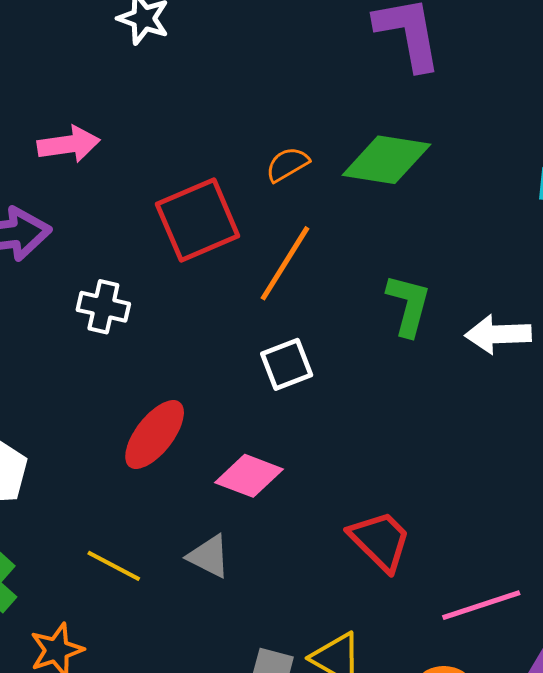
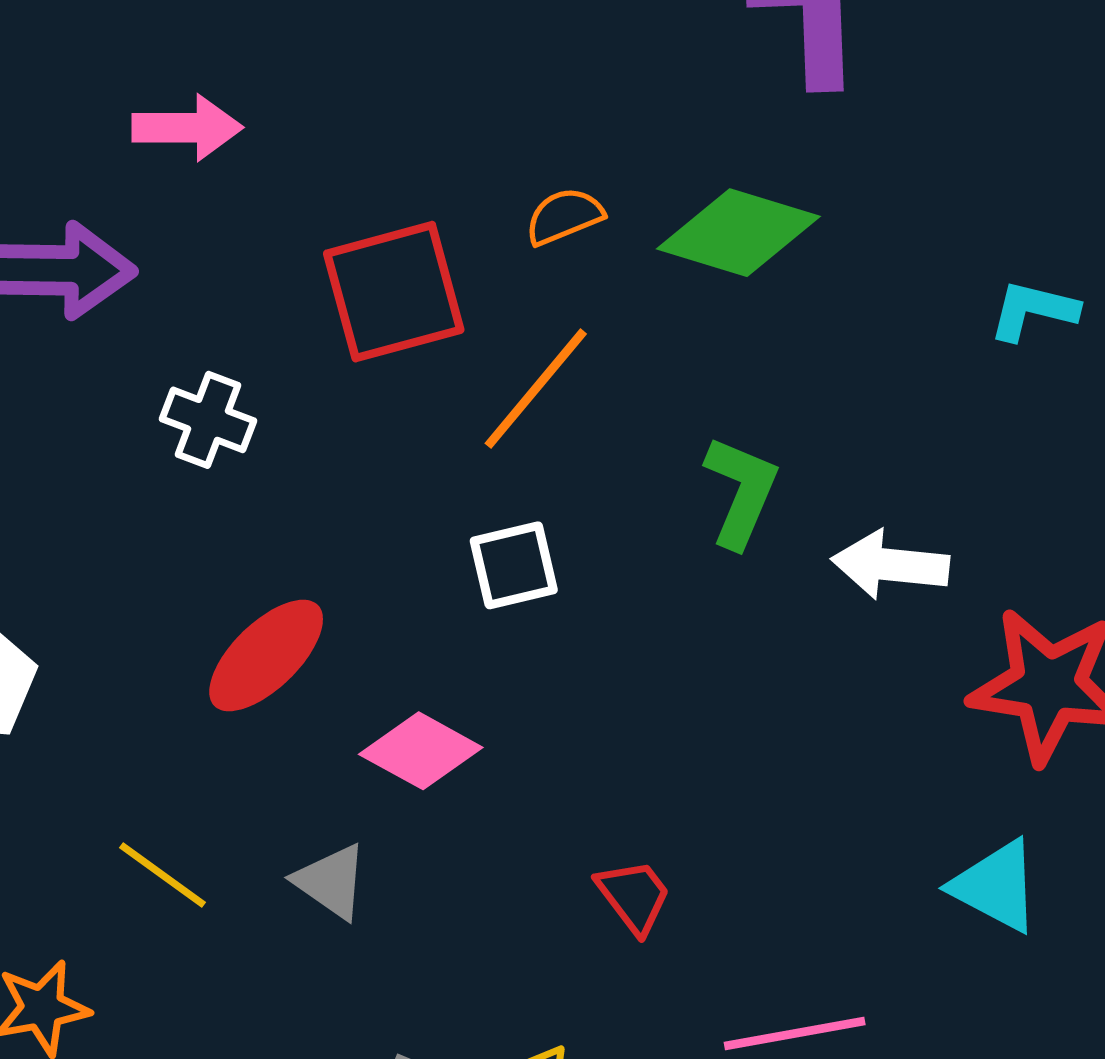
red trapezoid: (380, 541) -> (634, 896), size x0.7

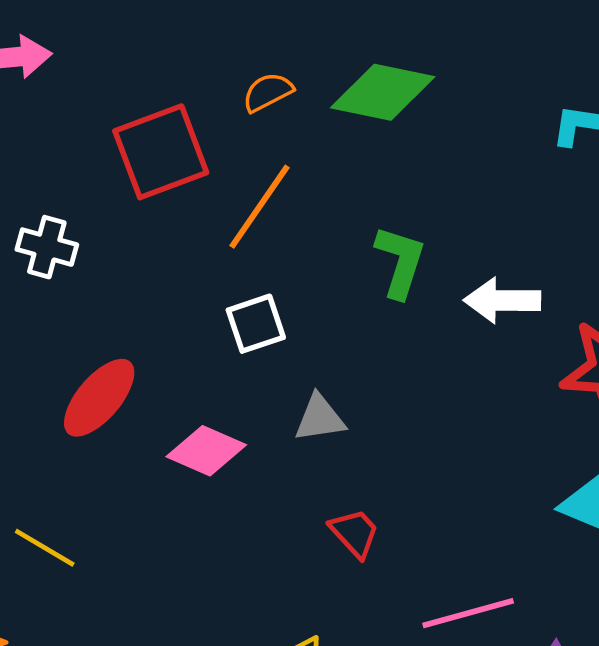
gray triangle: (331, 881) -> (320, 418), moved, turned -38

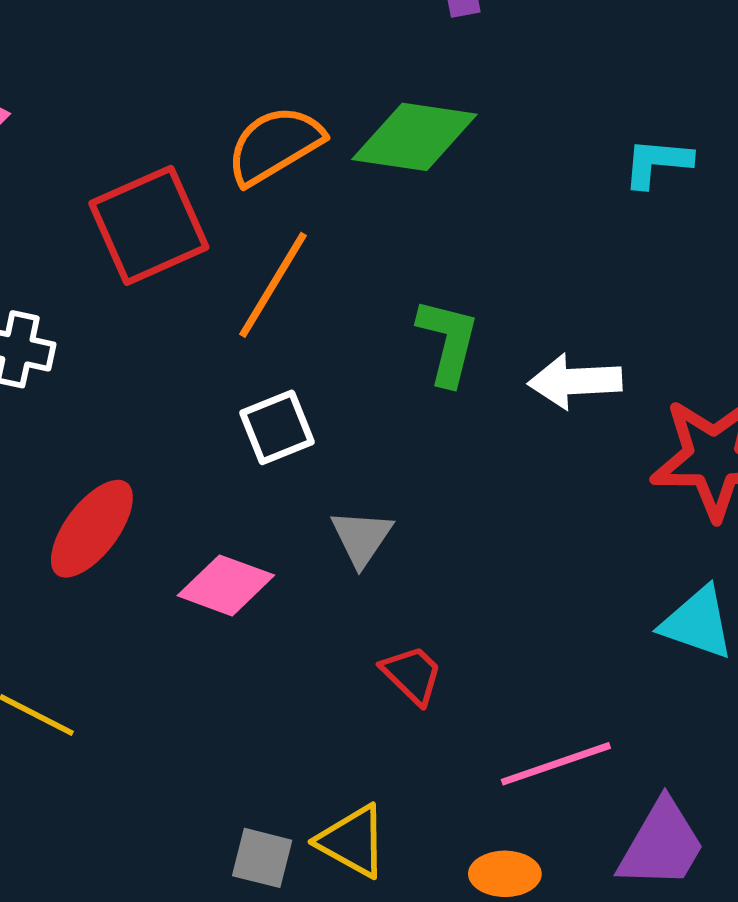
orange semicircle: (268, 92) -> (275, 145), size x1.6
gray triangle: (320, 418) -> (361, 538), turned -44

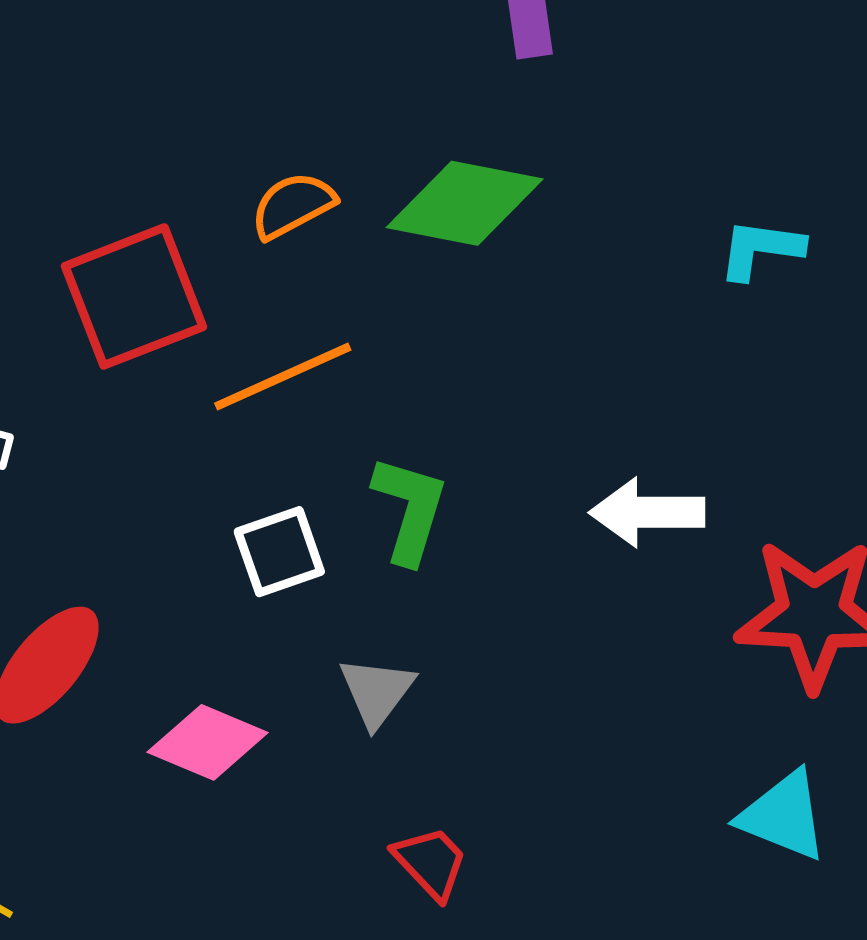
orange semicircle: (275, 145) -> (293, 205), size x0.7
orange line: (273, 285) -> (283, 377), turned 32
green L-shape: (448, 342) -> (410, 509), moved

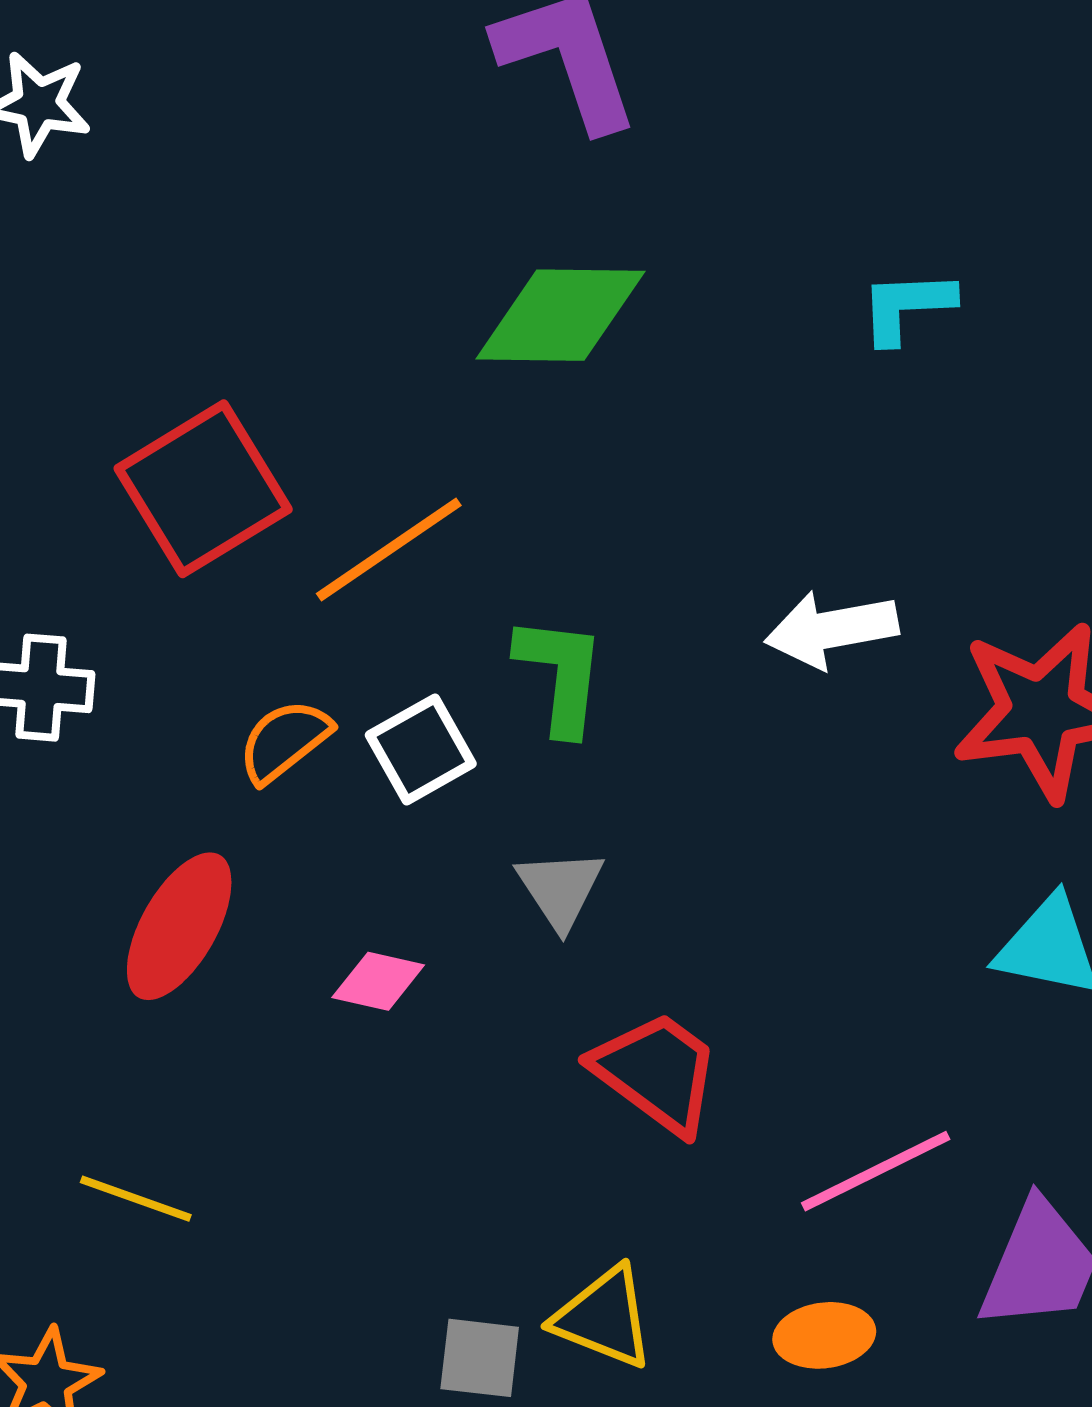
orange semicircle: (293, 205) -> (284, 741), moved
pink diamond: (208, 742) -> (378, 981), size x0.7
red trapezoid: (431, 863) -> (657, 1072), size x1.5

